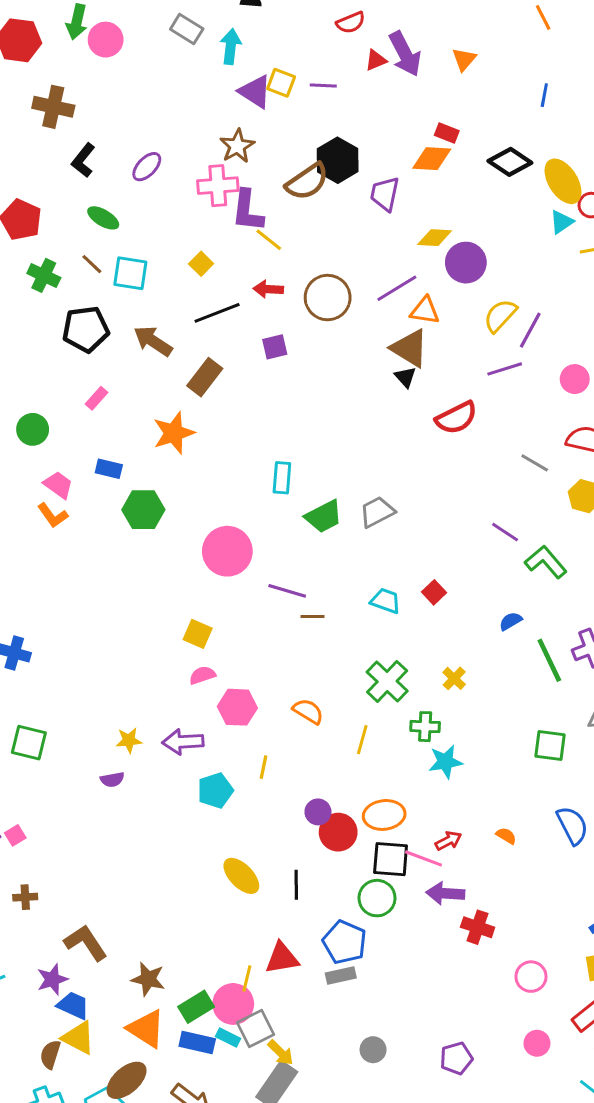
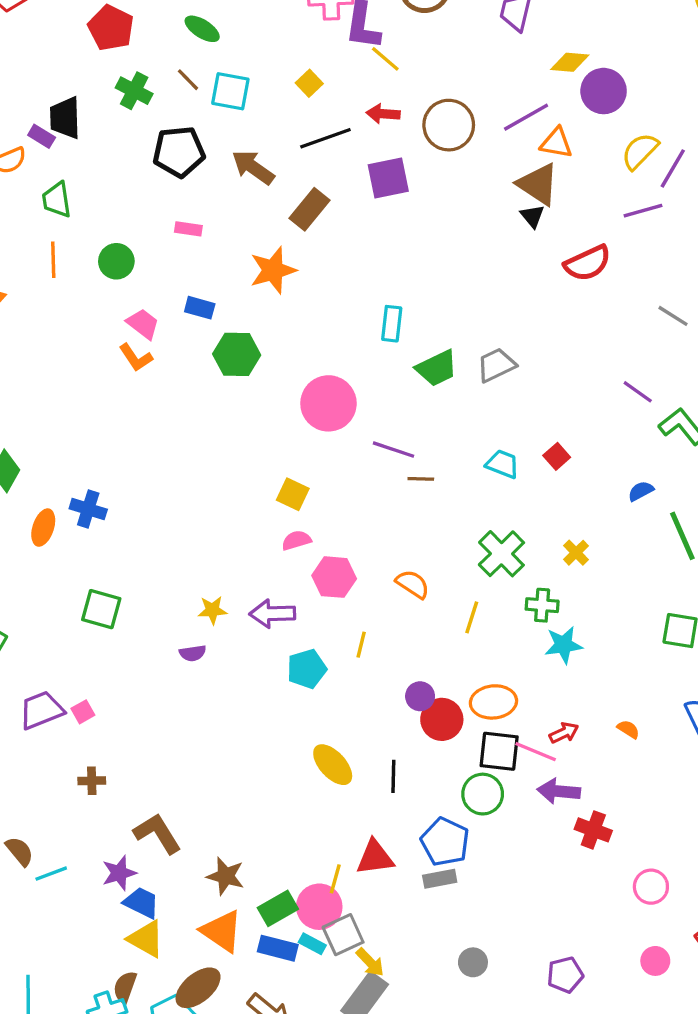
purple square: (275, 347) -> (388, 178), size x1.5
pink rectangle: (96, 398) -> (188, 229), turned 55
brown semicircle: (50, 1054) -> (125, 987), moved

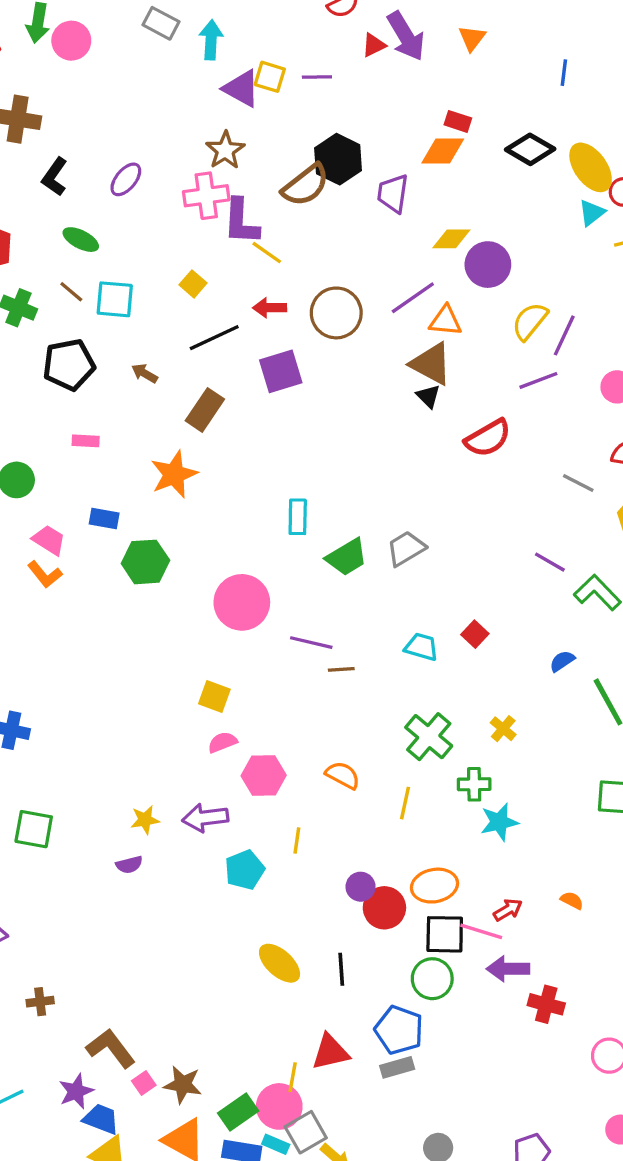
brown arrow: (253, 167) -> (145, 373), size x0.6
pink square: (83, 712) -> (144, 1083), moved

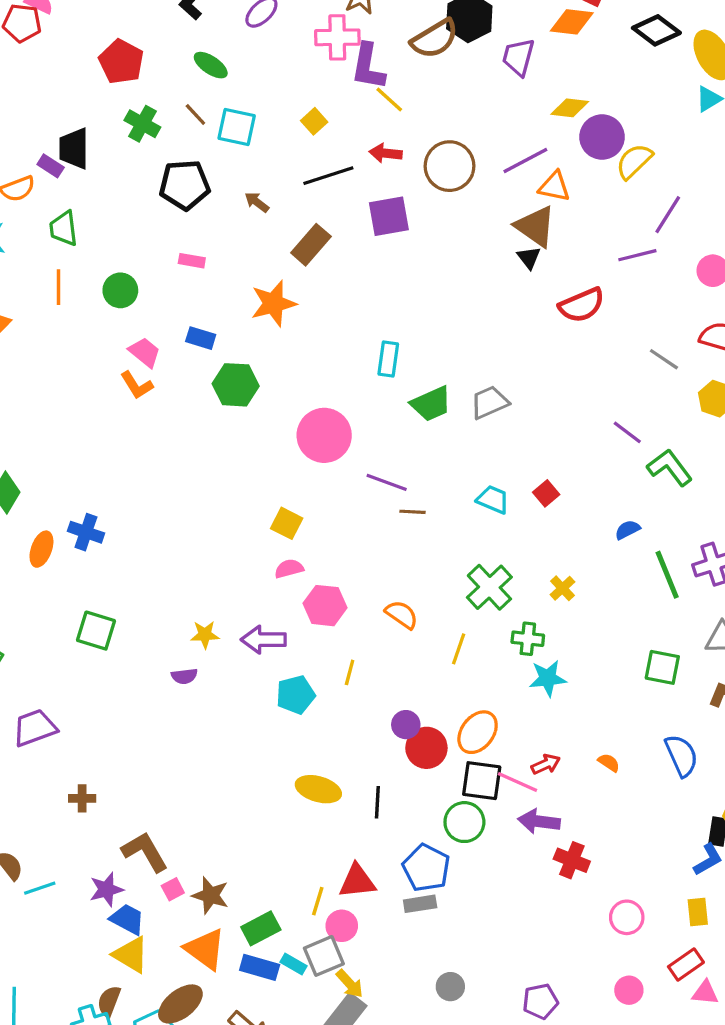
yellow semicircle: (530, 321) -> (634, 161), moved
orange ellipse: (434, 886) -> (478, 732), turned -48
yellow ellipse: (280, 963) -> (318, 789), turned -33
pink circle: (279, 1106) -> (342, 926), moved, size x0.7

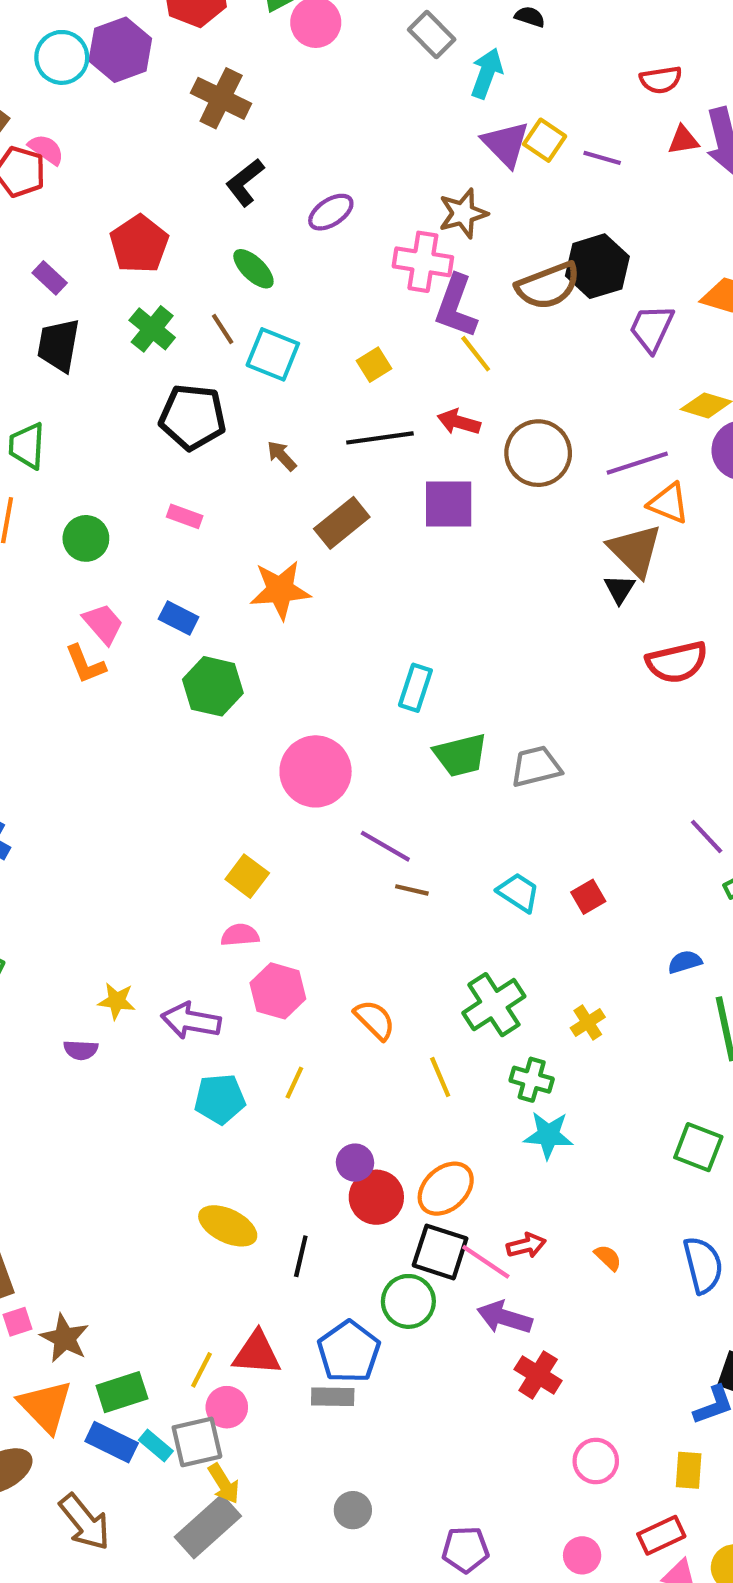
purple rectangle: (51, 166) -> (50, 278), moved
yellow line: (459, 649) -> (440, 1077), turned -52

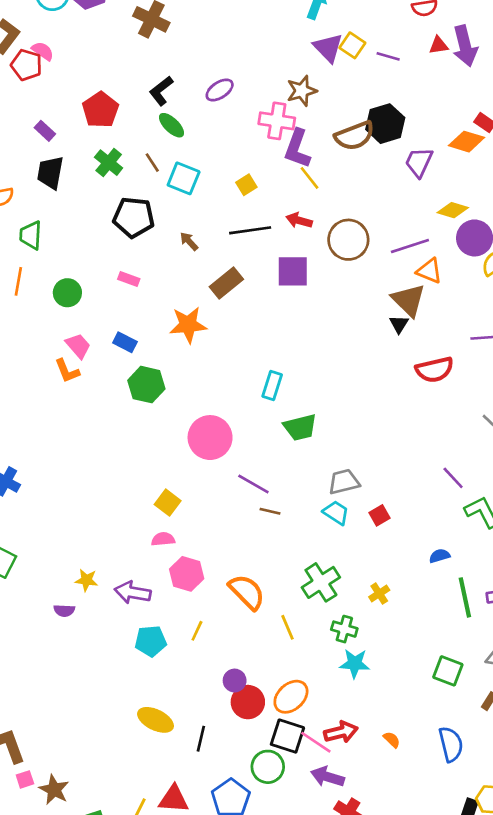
black L-shape: (245, 182) -> (161, 91), moved
gray trapezoid: (536, 767) -> (344, 482), moved
orange semicircle: (375, 1020) -> (247, 592), size x1.4
red arrow: (526, 1245) -> (341, 732), size x1.4

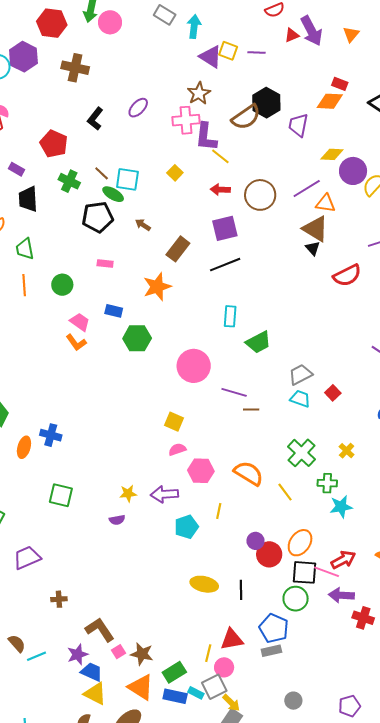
green ellipse: (172, 125) -> (113, 194), moved
black line: (250, 230) -> (225, 265), moved

